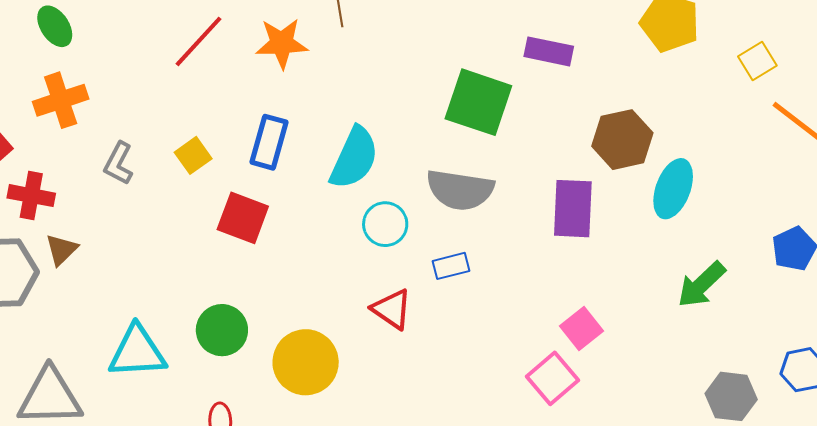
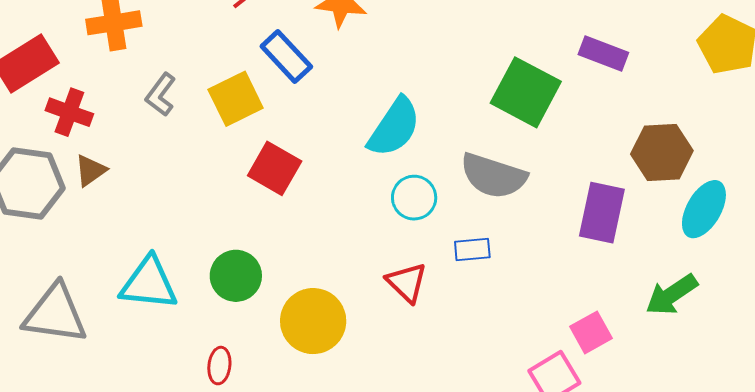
blue rectangle: (269, 142) -> (286, 57), moved, turned -68
yellow square: (193, 155) -> (236, 99), size x1.5
green arrow: (701, 285) -> (672, 295), moved

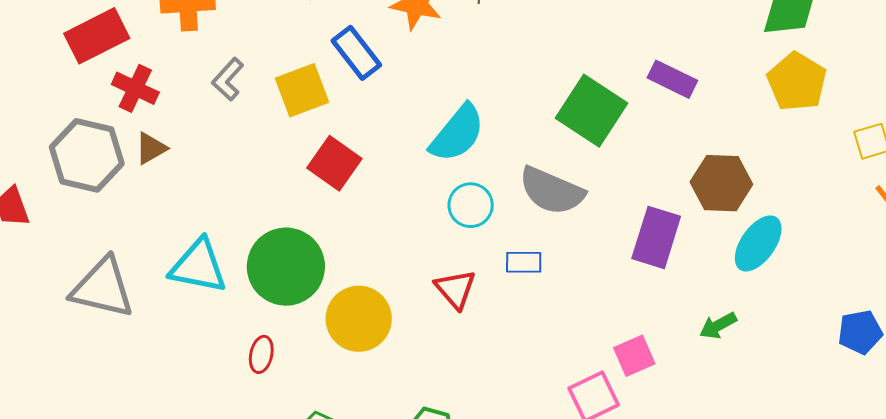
green circle: (236, 276) -> (286, 267), size x1.5
green arrow: (672, 295) -> (718, 326), size x0.7

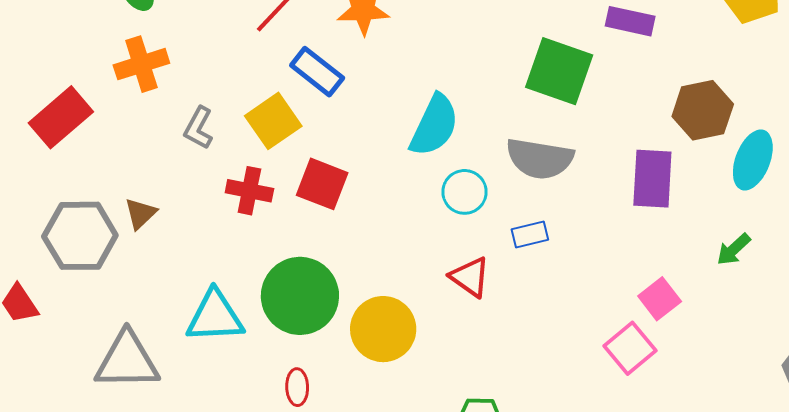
red cross: (135, 88) -> (249, 191), moved

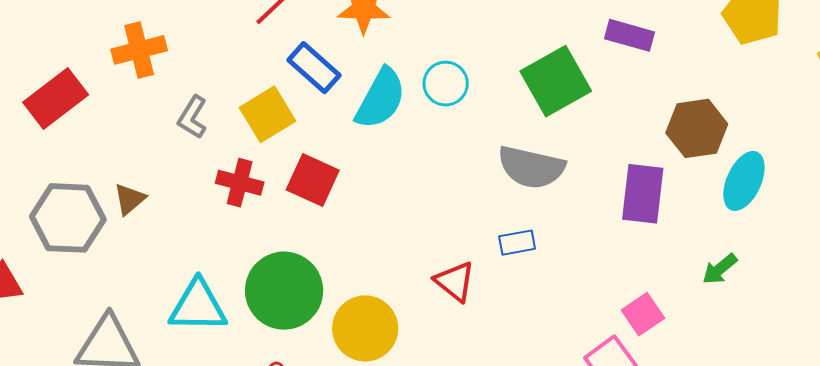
green square: (559, 71) -> (556, 81), turned 38
cyan semicircle: (434, 125) -> (381, 99), moved
cyan circle: (465, 192) -> (446, 84), moved

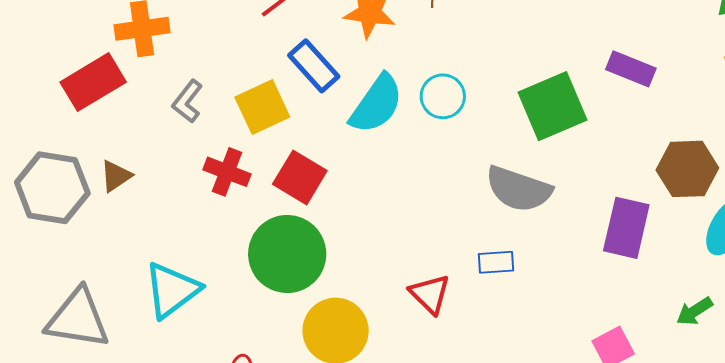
red rectangle: (56, 99) -> (93, 82), moved
green circle: (284, 291) -> (287, 254), moved
cyan triangle: (198, 306) -> (172, 290), turned -44

